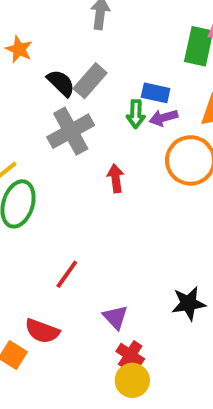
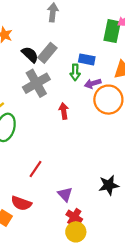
purple arrow: (163, 118) -> (93, 83), moved

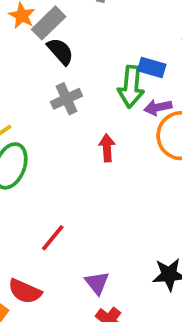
gray rectangle: (47, 53) -> (49, 23), moved
green arrow: (75, 72) -> (131, 87), size x1.5
gray cross: (36, 83) -> (67, 99), size x0.7

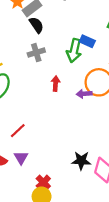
purple arrow: (158, 107) -> (84, 94), moved
purple triangle: (97, 283) -> (21, 158), moved

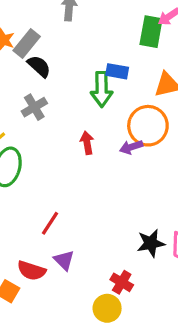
gray cross: (36, 53) -> (34, 107), moved
red cross: (43, 182) -> (122, 282), moved

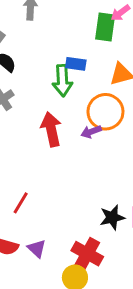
red arrow: (87, 143) -> (51, 129), size x1.6
purple triangle: (64, 260) -> (37, 249), moved
red cross: (122, 282) -> (87, 254), size x1.5

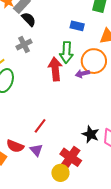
green arrow: (62, 81) -> (66, 52), moved
red line: (21, 203) -> (40, 126), moved
black star: (112, 217) -> (91, 134), turned 30

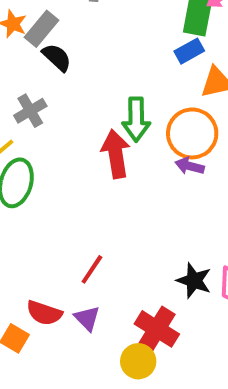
blue rectangle: (77, 26) -> (189, 51), moved, turned -40
gray cross: (24, 45) -> (30, 111), moved
purple arrow: (82, 74) -> (190, 166), moved, turned 32

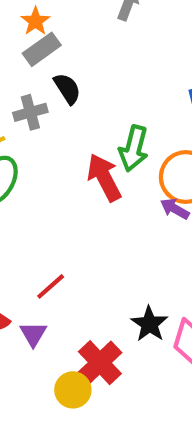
gray rectangle: (42, 29) -> (42, 49), moved
black semicircle: (57, 57) -> (67, 89), moved
red arrow: (116, 154) -> (104, 177), turned -33

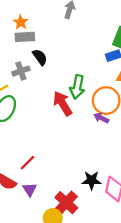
gray rectangle: (42, 49) -> (25, 37), turned 36
red line: (51, 286) -> (27, 163), moved
black star: (149, 324) -> (92, 180), turned -30

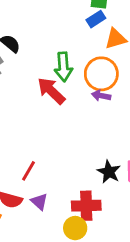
black star: (92, 180) -> (109, 172), turned -30
red cross: (66, 203) -> (86, 206), turned -30

